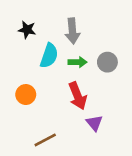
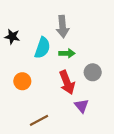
black star: (27, 30) -> (12, 37), moved
gray circle: (107, 62) -> (93, 72), moved

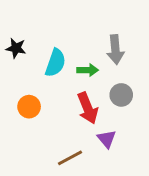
gray arrow: (63, 27) -> (115, 50), moved
brown line: (39, 120) -> (70, 158), moved

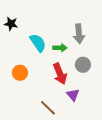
black star: (16, 48) -> (11, 24), moved
cyan semicircle: (55, 63) -> (38, 43), turned -54
brown line: (70, 158) -> (48, 108), turned 72

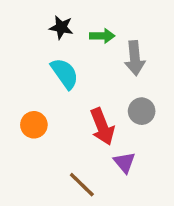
black star: (11, 24) -> (61, 27), moved
green arrow: (60, 48) -> (102, 36), moved

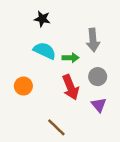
green arrow: (102, 36) -> (71, 58), moved
cyan semicircle: (65, 74) -> (45, 51), turned -30
purple triangle: (125, 162) -> (99, 105), moved

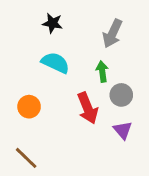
gray arrow: (93, 40) -> (112, 33), moved, turned 30
green arrow: (71, 58) -> (102, 72), moved, turned -98
brown line: (56, 127) -> (26, 158), moved

